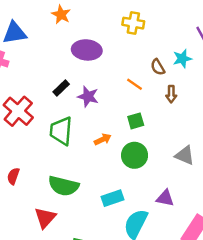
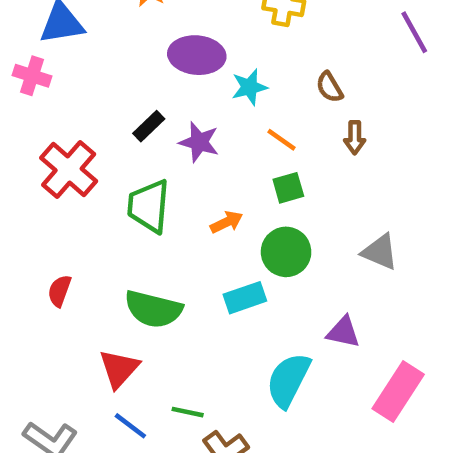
cyan star: (182, 59) -> (249, 87), moved
orange line: (135, 84) -> (281, 140), moved
cyan rectangle: (112, 198) -> (245, 298), moved

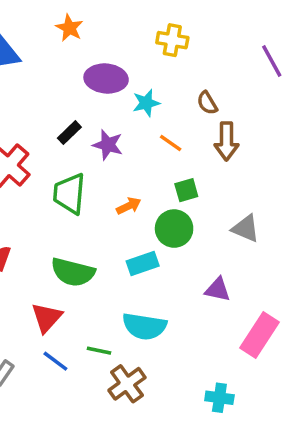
brown arrow: (355, 137) -> (226, 141), size x1.5
green square: (288, 188) -> (186, 190), moved
cyan semicircle: (288, 380) -> (144, 326), moved, turned -108

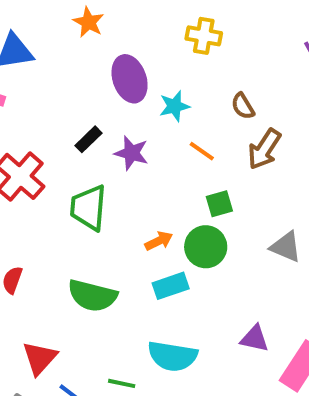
purple ellipse: (106, 79) -> (130, 79), turned 66
brown arrow: (226, 141) -> (264, 149), turned 33
orange arrow: (129, 206) -> (159, 241), moved
purple triangle: (218, 290) -> (255, 339), moved
red triangle: (47, 318) -> (40, 358), moved

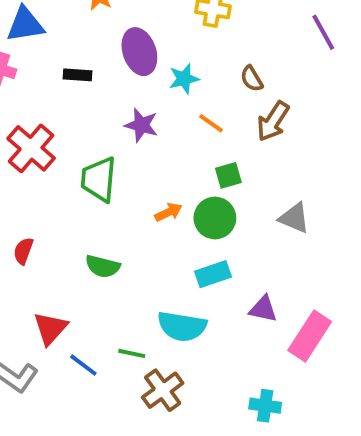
black rectangle: (89, 139) -> (78, 75), moved, turned 48
cyan rectangle: (171, 286) -> (213, 274), moved
green semicircle: (92, 296) -> (103, 266), size x0.7

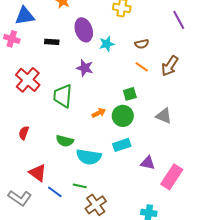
brown semicircle: (252, 79) -> (142, 44), turned -72
brown arrow: (273, 121) -> (170, 66), moved
orange line: (211, 123) -> (142, 67), moved
cyan semicircle: (182, 326) -> (89, 157), moved
red triangle: (50, 328) -> (38, 173), turned -36

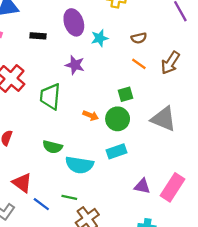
orange arrow: (99, 113) -> (91, 115), turned 48
gray triangle: (164, 116) -> (164, 119), size x1.4
purple triangle: (148, 163) -> (142, 186), moved

